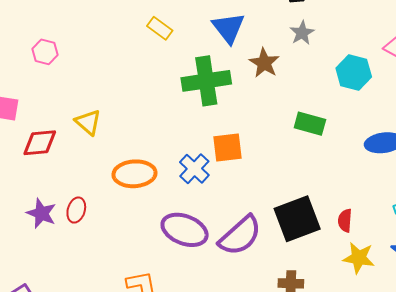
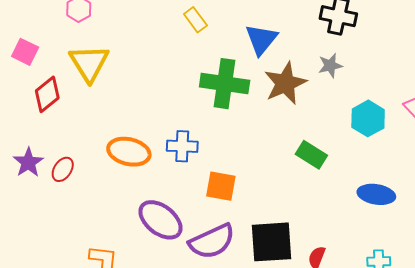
brown star: (264, 63) -> (285, 83), size x1.4
yellow triangle: (88, 122) -> (89, 63), moved, size x1.5
red diamond: (40, 143) -> (47, 94), turned -51
orange square: (228, 147) -> (221, 186), moved
blue cross: (194, 169) -> (182, 146), moved, turned 32

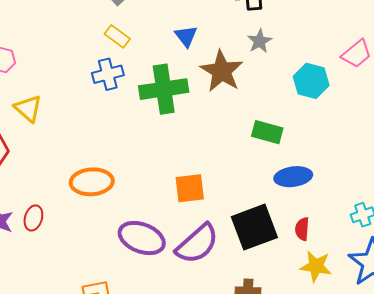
blue triangle: (261, 39) -> (186, 36), size x0.7
yellow triangle: (89, 63) -> (28, 109), size x0.7
blue cross: (182, 146) -> (108, 74), moved
blue ellipse: (376, 194) -> (293, 177), moved

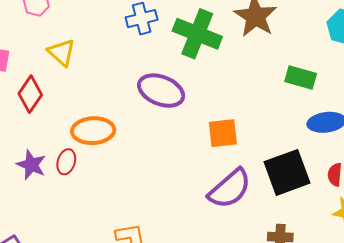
green cross: (164, 89) -> (197, 34), turned 30
orange ellipse: (92, 182) -> (93, 131), moved
purple ellipse: (142, 238) -> (161, 91), moved

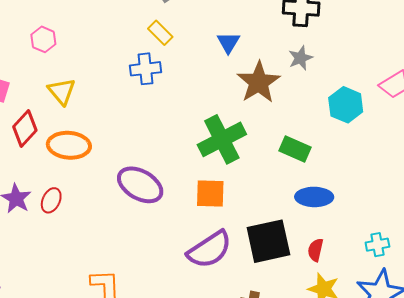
green cross: (197, 34) -> (222, 139), moved, turned 33
purple ellipse: (161, 91) -> (140, 185), moved
orange ellipse: (93, 131) -> (69, 145), moved

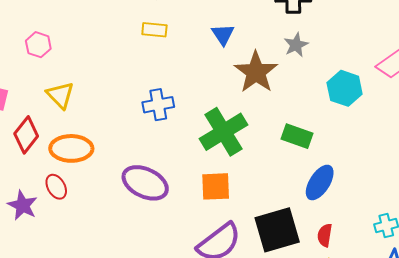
yellow rectangle: (160, 33) -> (154, 30), turned -35
blue cross: (146, 69) -> (158, 105), moved
blue ellipse: (314, 197) -> (320, 182), turned -54
red ellipse: (51, 200) -> (56, 187), moved, turned -50

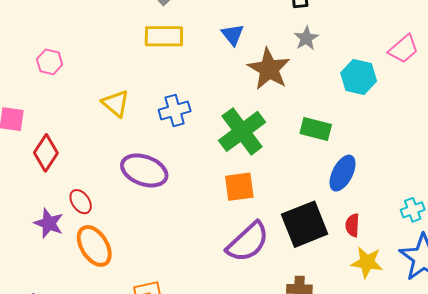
yellow rectangle: (154, 30) -> (164, 36), size x1.5
yellow triangle: (60, 95) -> (116, 103), moved
orange ellipse: (71, 148) -> (94, 246), moved, turned 63
purple ellipse: (145, 183) -> (144, 170), moved

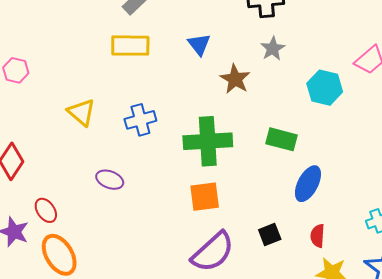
brown star: (269, 69) -> (235, 79), size x0.7
green cross: (242, 131) -> (208, 141), turned 33
purple ellipse: (144, 170) -> (110, 180), size x0.6
black square: (305, 224) -> (270, 235), size x0.5

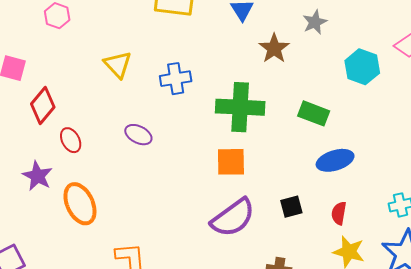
blue ellipse: (308, 184) -> (335, 160), turned 39
red ellipse: (46, 210) -> (71, 140), moved

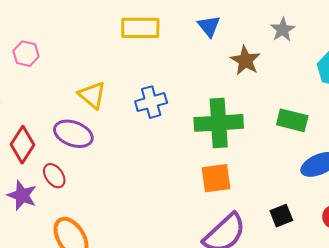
purple ellipse: (138, 135) -> (73, 134), moved, size x1.4
purple star: (37, 176) -> (22, 195), moved

